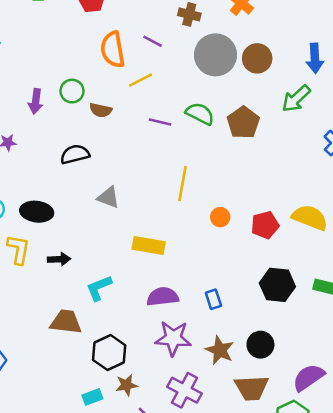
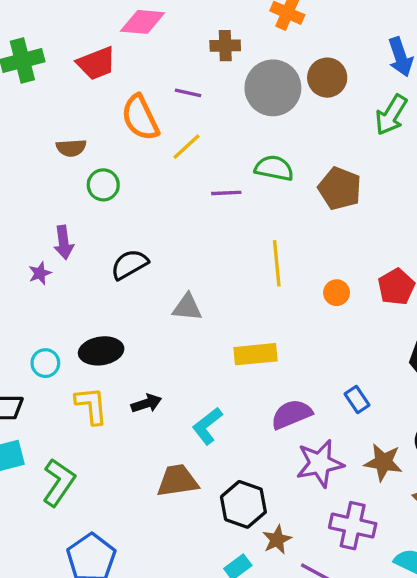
purple arrow: (36, 101) -> (64, 242), moved
brown semicircle: (101, 110) -> (71, 148), moved
brown pentagon: (243, 123) -> (340, 189), moved

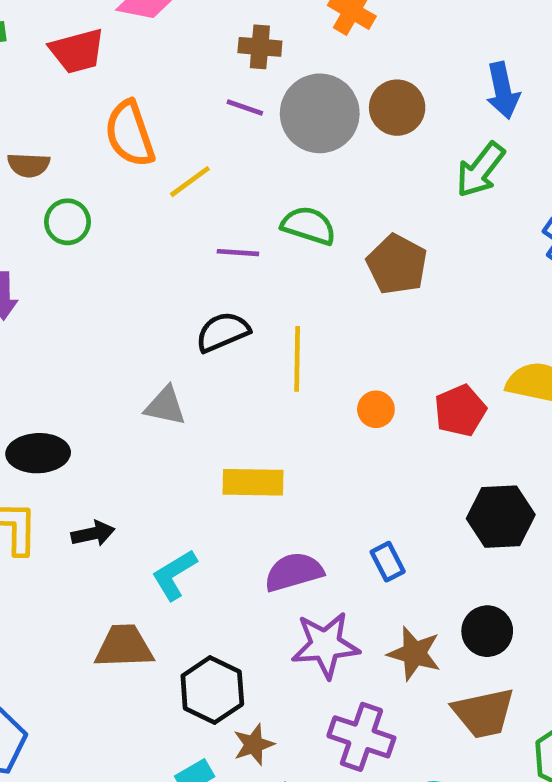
purple line: (188, 93) -> (245, 108), moved
black semicircle: (129, 264) -> (223, 332), moved

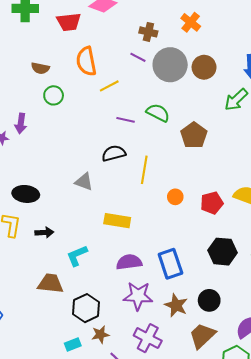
blue rectangle: (388, 562) -> (170, 264), size x1.8
brown trapezoid: (484, 713) -> (202, 336), turned 140

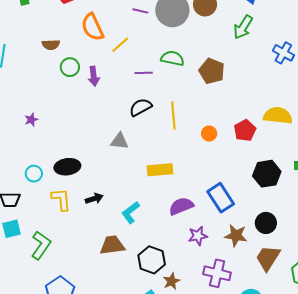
purple arrow: (21, 123) -> (94, 76), moved
purple star: (138, 296) -> (198, 236), size x0.7

